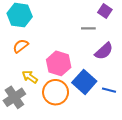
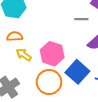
orange semicircle: (21, 46) -> (15, 36), turned 35
yellow arrow: (30, 77) -> (24, 55), moved

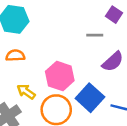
yellow arrow: (24, 55) -> (26, 92), moved

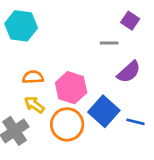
orange semicircle: (15, 56) -> (33, 77), moved

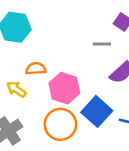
orange semicircle: (33, 77) -> (36, 69), moved
yellow arrow: (34, 105) -> (16, 89), moved

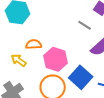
gray line: (102, 44) -> (85, 25), turned 32

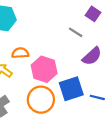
blue square: (81, 77) -> (71, 89), turned 30

